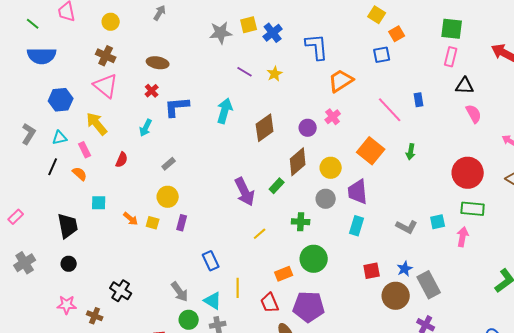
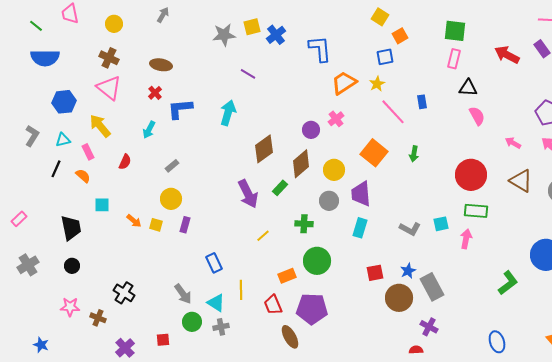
yellow star: (275, 74) -> (377, 84), moved
brown diamond: (265, 128) -> (264, 149), moved

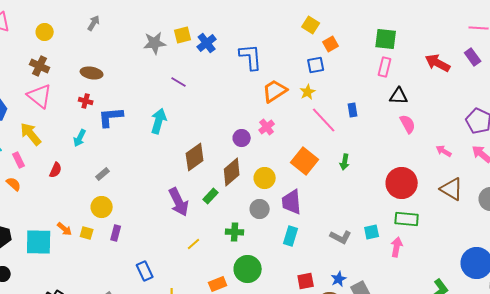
red cross: (155, 93) -> (86, 101), turned -32
cyan square: (102, 205) -> (39, 242), moved, size x1.8

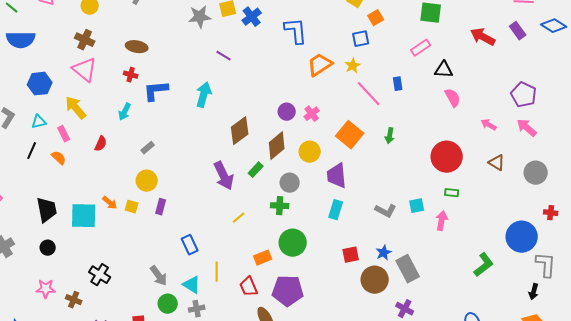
pink rectangle: (385, 67) -> (421, 48), moved, turned 42
pink cross: (267, 127) -> (312, 114), moved
brown triangle: (452, 189) -> (497, 163), size x0.7
gray circle: (260, 209) -> (290, 183), moved
green rectangle: (407, 219) -> (452, 193), size x0.6

